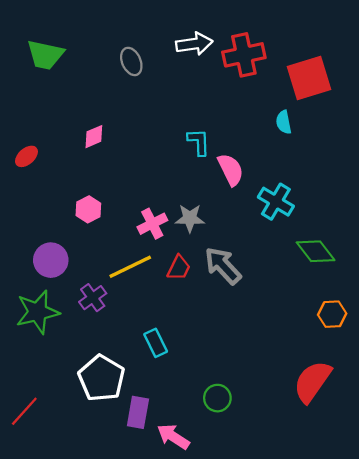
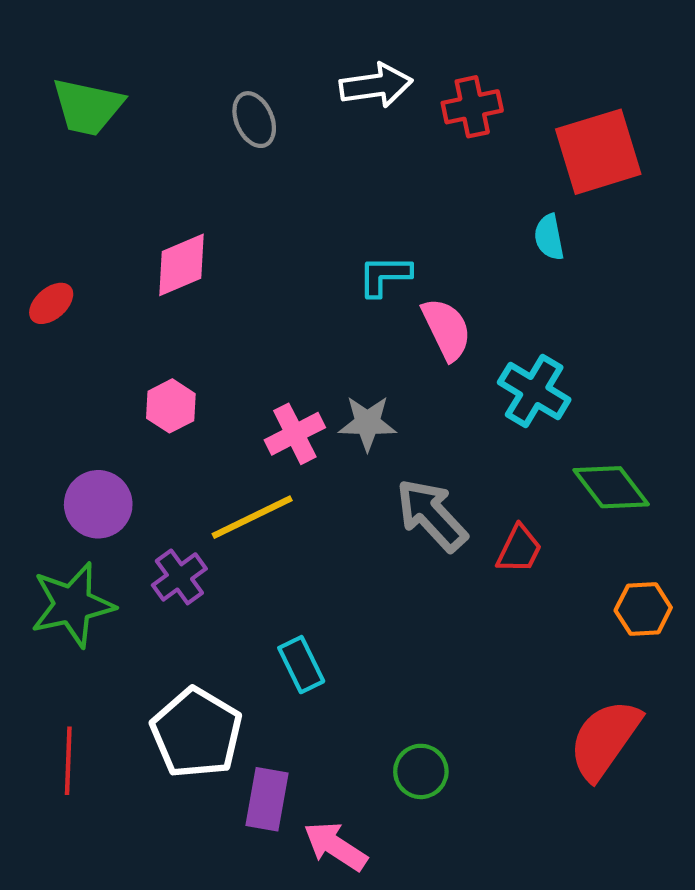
red cross: (244, 55) -> (472, 107), size x0.7
pink diamond: (94, 137) -> (182, 265), size x1.4
cyan L-shape: (199, 142) -> (385, 276), turned -88
red trapezoid: (179, 268) -> (519, 549), moved
red line: (24, 411) -> (68, 761), moved, turned -40

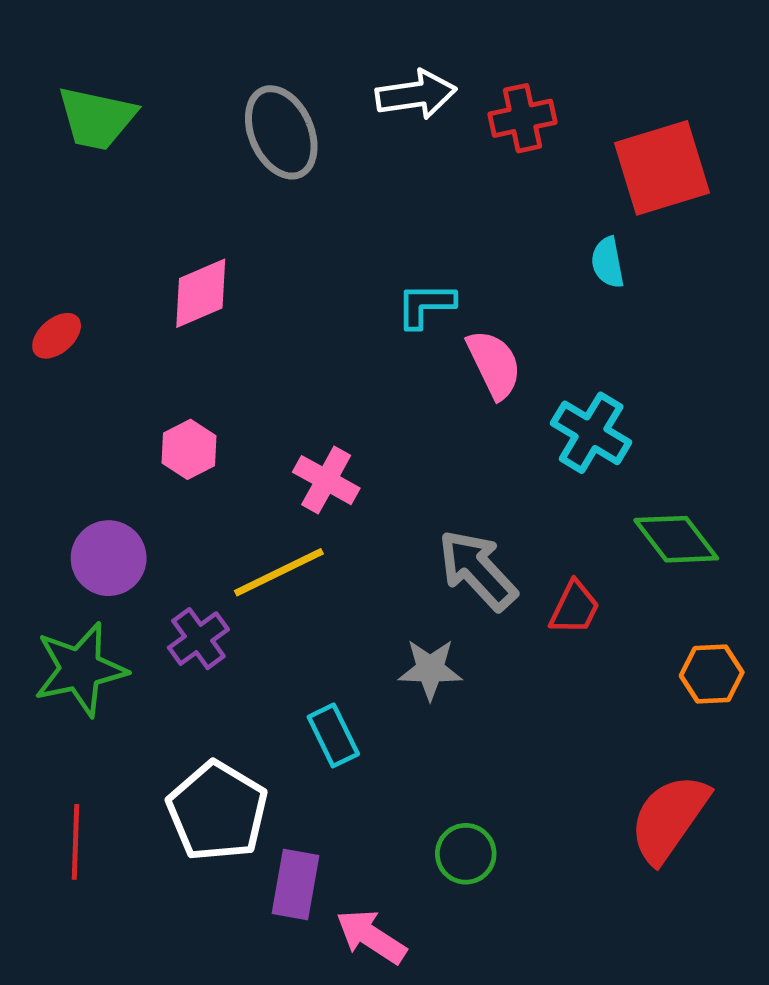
gray ellipse: (254, 120) -> (281, 132), size x1.5
gray star: (367, 423) -> (430, 669), moved
pink cross: (295, 434) -> (326, 480), turned -34

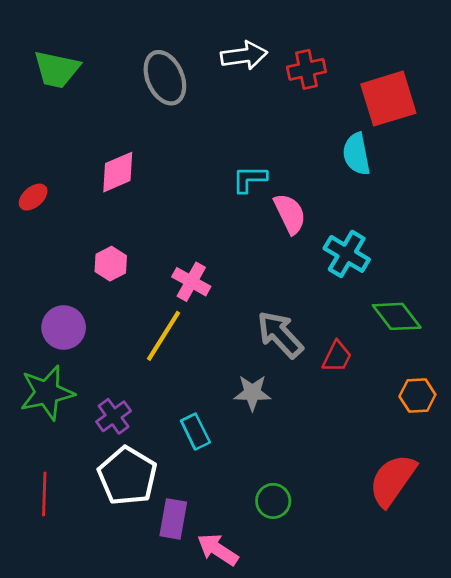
cyan semicircle: (608, 262) -> (356, 154), size x1.4
yellow line: (279, 572) -> (164, 336), turned -32
purple cross: (198, 639) -> (114, 416), moved

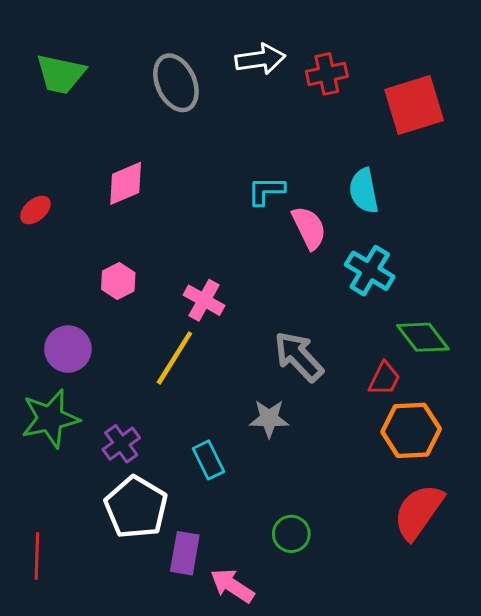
cyan semicircle: (356, 154) -> (364, 191), moved
red trapezoid: (337, 357) -> (384, 379), moved
orange hexagon: (417, 395) -> (411, 430), moved, size x1.5
red line: (44, 494) -> (37, 556), moved

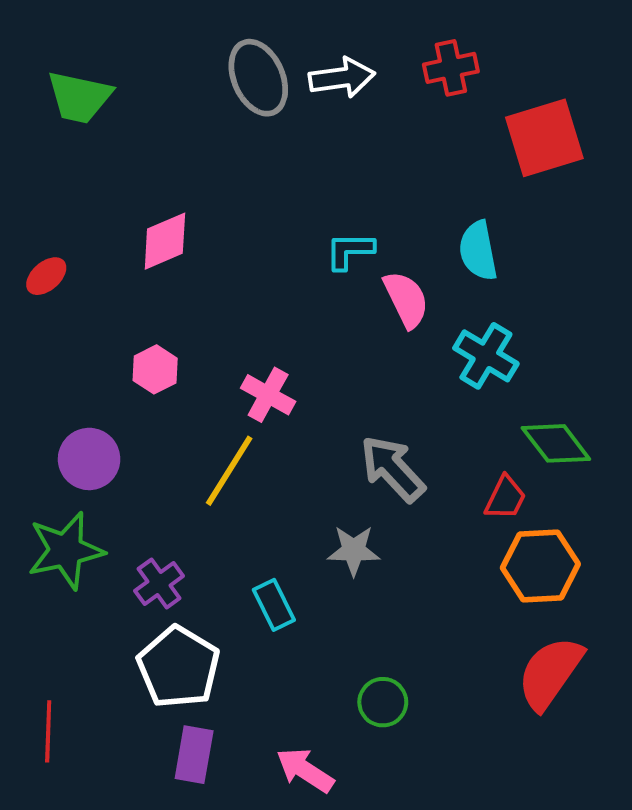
red cross: (327, 74) -> (451, 68), moved
gray ellipse: (176, 83) -> (258, 78), moved
purple rectangle: (185, 553) -> (194, 755), moved

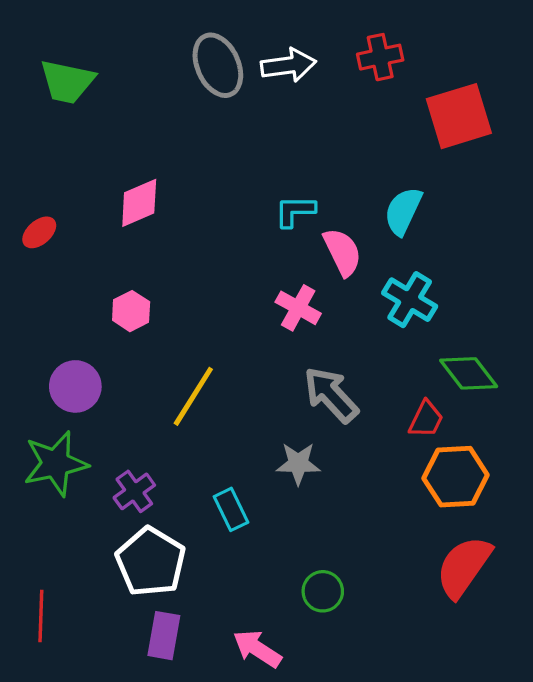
cyan semicircle: (478, 251) -> (403, 211), turned 36
pink cross: (268, 395) -> (298, 308), moved

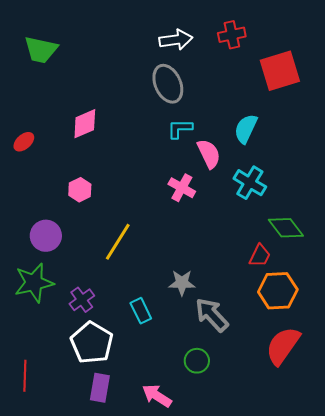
gray ellipse: (218, 65) -> (168, 84), moved
gray arrow: (331, 395) -> (212, 315), moved

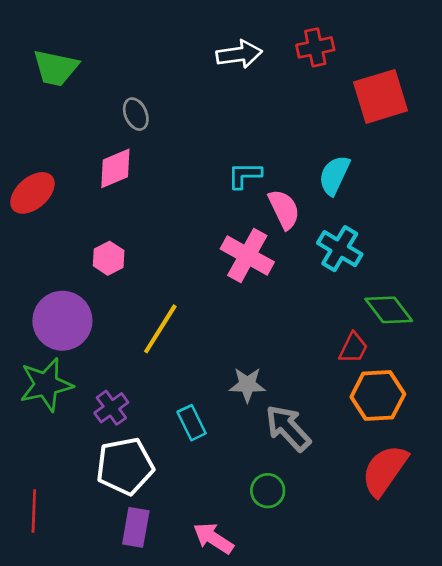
gray ellipse: (168, 84) -> (136, 114), moved, size x0.6
red ellipse: (24, 142) -> (32, 193), size x1.6
pink cross: (182, 188) -> (247, 255), size x1.4
purple circle: (46, 236) -> (62, 321), size x1.4
white pentagon: (92, 343) -> (125, 466), turned 30

